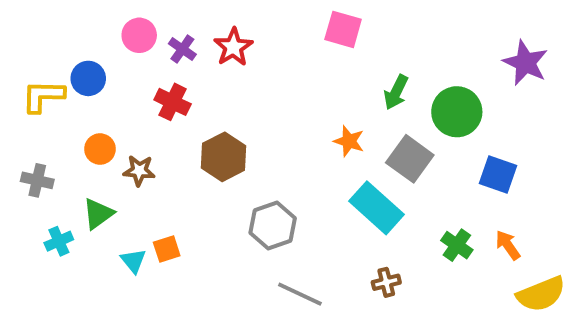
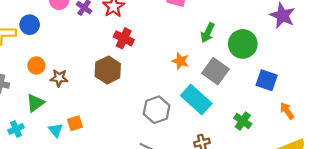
red cross: (173, 102) -> (124, 38), moved
gray hexagon: (273, 225) -> (157, 110), moved
cyan cross: (59, 241) -> (16, 129), moved
orange arrow: (508, 245) -> (287, 111), moved

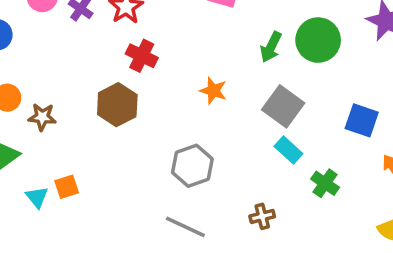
green circle: (243, 44) -> (318, 40), moved
orange star: (180, 61) -> (213, 91), moved
cyan rectangle: (196, 100) -> (288, 150), moved, size x0.6

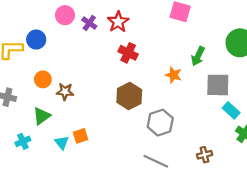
green arrow: (271, 47) -> (198, 56), moved
brown hexagon: (117, 105) -> (129, 96), moved
gray square: (283, 106) -> (218, 85), turned -35
cyan rectangle: (288, 150) -> (231, 110), moved

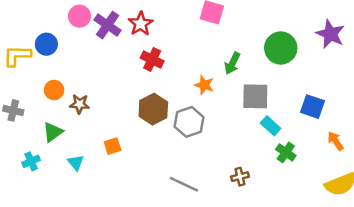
purple cross: (89, 23) -> (108, 25), size x1.5
gray hexagon: (160, 123) -> (189, 122), moved
orange square: (80, 136) -> (113, 146), moved

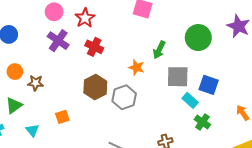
pink circle: (79, 16) -> (54, 12), moved
purple cross: (108, 25) -> (58, 41), moved
blue square: (313, 107) -> (209, 85), moved

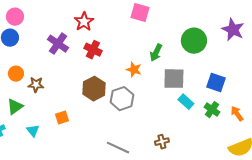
pink circle: (54, 12) -> (15, 17), moved
blue square: (209, 85) -> (216, 83), moved
green cross: (202, 122) -> (212, 110), moved

